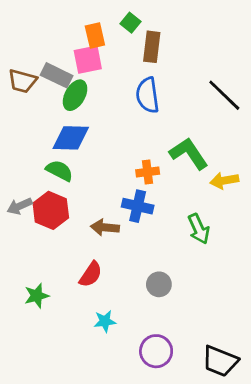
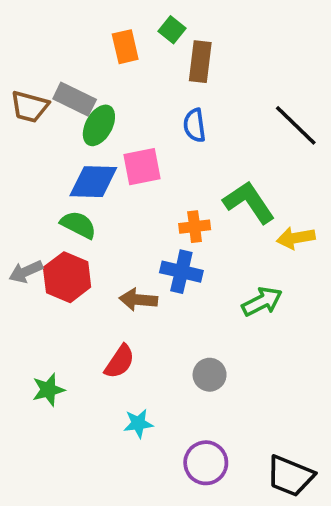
pink square: (88, 60) -> (142, 167), moved
blue semicircle: (148, 95) -> (195, 125), size x0.7
green arrow: (199, 229) -> (262, 302), turned -92

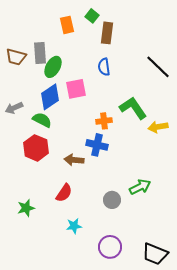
gray rectangle: (75, 99) -> (40, 53), turned 60
blue diamond: (93, 182) -> (50, 97), turned -36
gray arrow: (26, 272) -> (14, 108), moved
green arrow: (262, 302) -> (140, 187), moved

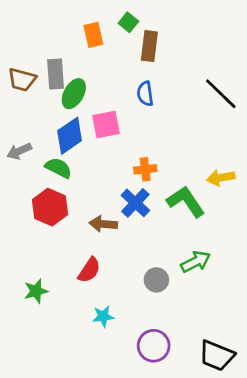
green L-shape: (133, 108) -> (186, 201), moved
blue cross: (97, 145) -> (135, 203), turned 30

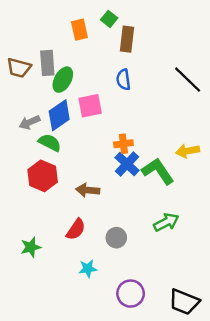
gray arrow: (19, 151) -> (30, 122), moved
blue cross: (135, 203) -> (127, 164), moved
gray circle: (156, 280) -> (116, 238), moved

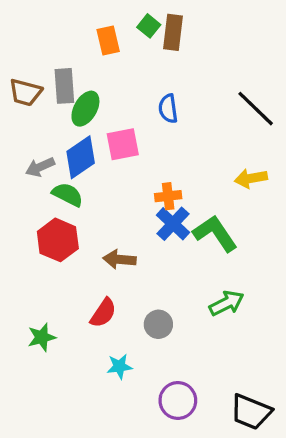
brown rectangle: (127, 39) -> (173, 32), moved
yellow arrow: (188, 151) -> (251, 178), moved

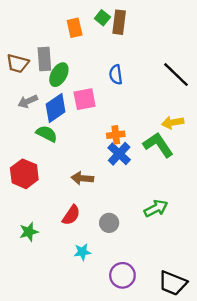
gray arrow: (40, 167) -> (28, 101), moved
green L-shape: (215, 233) -> (158, 145), moved
red hexagon: (58, 240) -> (24, 174), moved

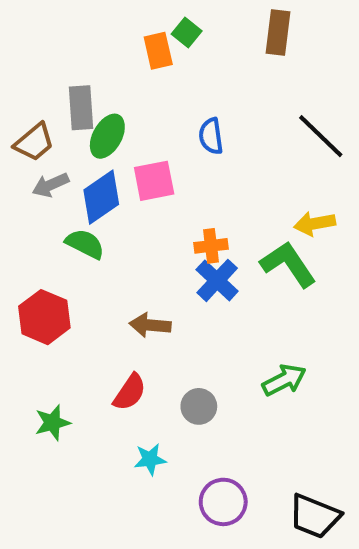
brown rectangle: (119, 22) -> (278, 33), moved
orange rectangle: (75, 28) -> (158, 51), moved
brown trapezoid: (18, 63) -> (34, 142), moved, turned -55

